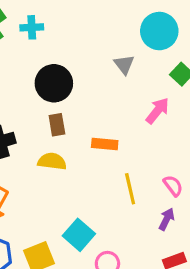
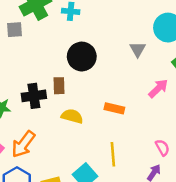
brown rectangle: (57, 125) -> (59, 86), moved
yellow line: (130, 189) -> (113, 154), moved

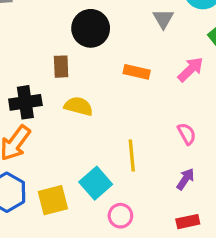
black cross: (34, 96) -> (25, 102), moved
orange rectangle: (114, 108) -> (137, 72), moved
pink semicircle: (162, 148) -> (187, 134), moved

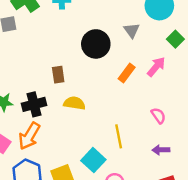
black circle: (91, 28) -> (96, 44), moved
orange rectangle: (137, 72) -> (127, 73), moved, turned -60
purple arrow: (185, 179) -> (161, 150), turned -119

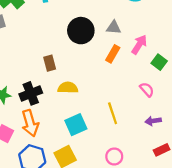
gray triangle: (132, 30) -> (114, 28), moved, turned -42
green square: (175, 39) -> (159, 62), moved
orange arrow: (29, 136) -> (30, 123), turned -40
cyan square: (93, 160) -> (76, 125), moved, turned 30

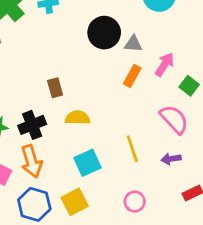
black circle: (81, 31) -> (104, 33), moved
pink semicircle: (147, 90) -> (174, 119), size x1.6
purple arrow: (153, 121) -> (171, 159), moved

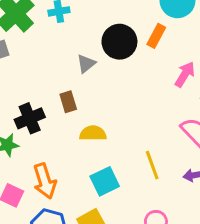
gray triangle: (133, 44) -> (86, 64), moved, turned -42
orange rectangle: (132, 76) -> (156, 36), moved
black cross: (32, 125) -> (30, 118), moved

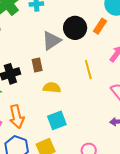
gray triangle: (86, 64) -> (51, 41), size x1.5
yellow line: (152, 165) -> (88, 69), moved

